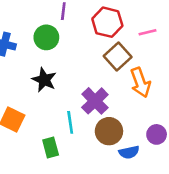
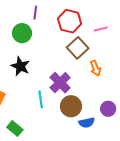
orange arrow: (140, 83) -> (95, 68), size x0.7
green rectangle: (51, 148) -> (15, 129), moved, turned -35

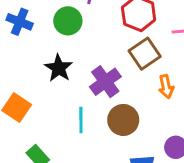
purple cross: (60, 83) -> (105, 82), moved
brown circle: (71, 106) -> (123, 120), moved

